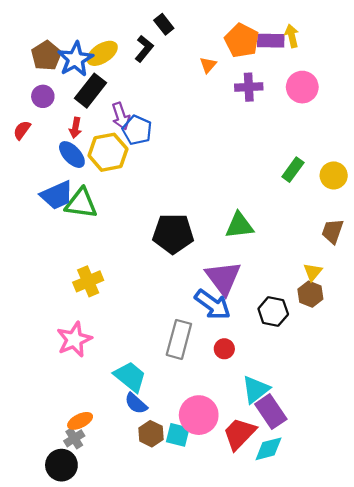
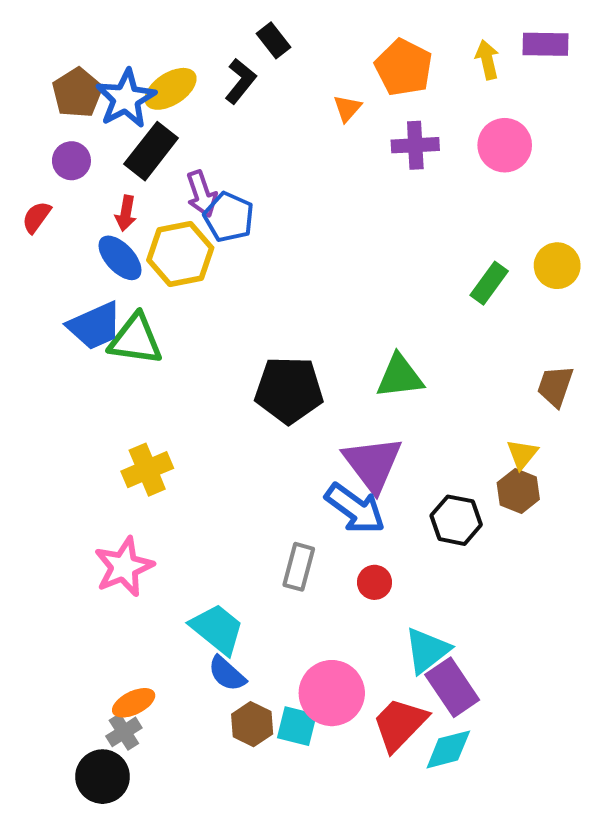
purple rectangle: (271, 41) -> (545, 44), moved
yellow circle: (334, 175) -> (557, 266), moved
gray rectangle: (179, 339) -> (299, 567), size x0.7

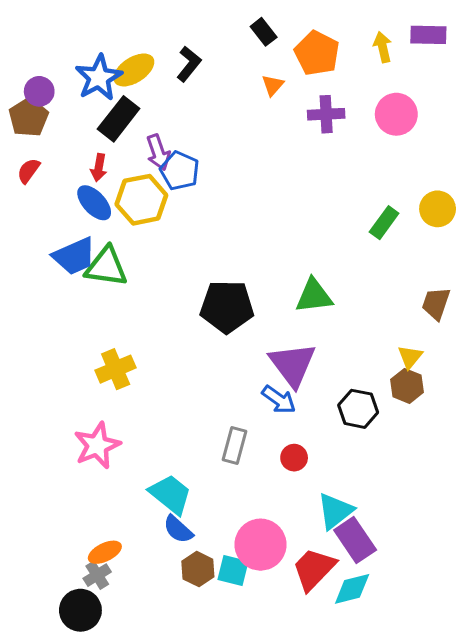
black rectangle: (273, 40) -> (264, 32), moved
brown pentagon: (77, 93) -> (29, 117), moved
purple circle: (71, 161) -> (39, 91), moved
blue arrow: (355, 508) -> (279, 400), size x0.7

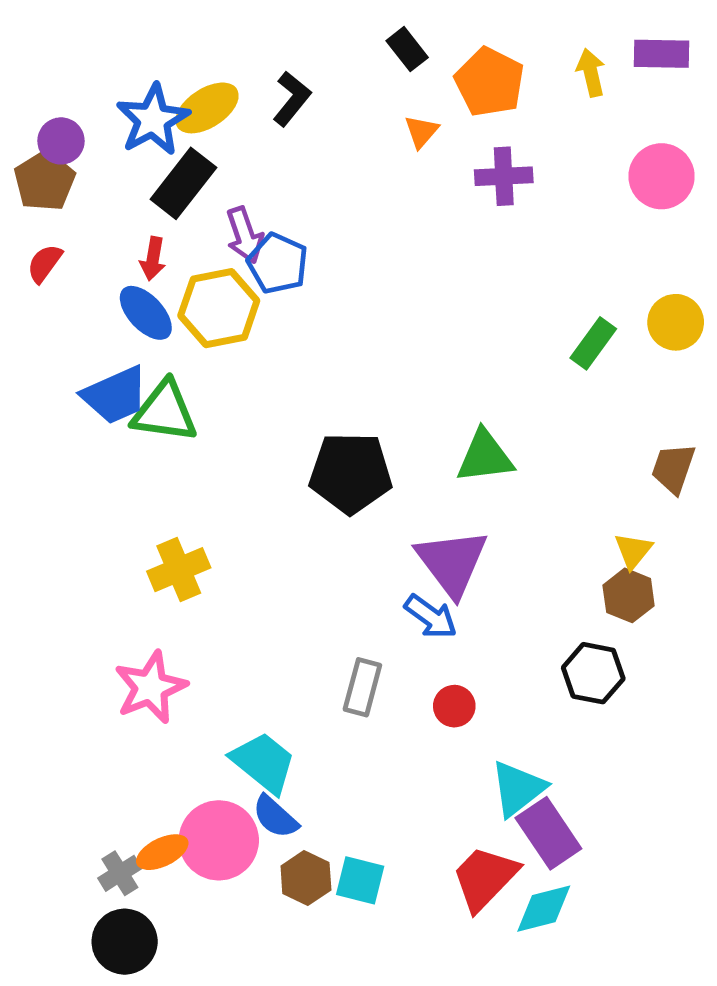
pink circle: (396, 114) -> (662, 176), moved
black hexagon: (358, 409) -> (593, 673), moved
pink circle: (260, 545) -> (219, 840), moved
gray cross: (97, 575) -> (120, 873), moved

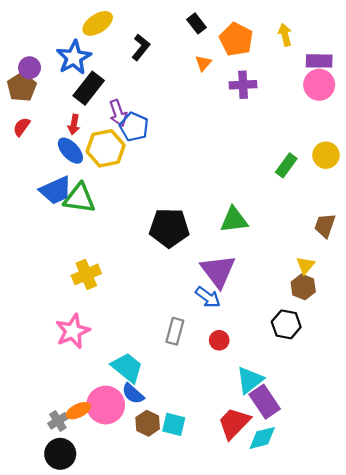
purple rectangle: (662, 54) -> (319, 61), moved
yellow ellipse: (207, 108) -> (98, 23), moved

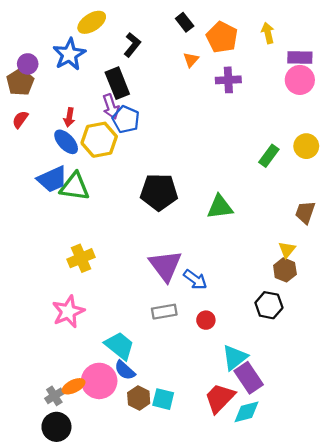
black rectangle: (89, 88) -> (117, 83), moved, turned -60
black pentagon: (169, 228) -> (159, 192), moved
purple triangle: (218, 271) -> (165, 266), moved
gray rectangle: (175, 331) -> (164, 312), turned 65

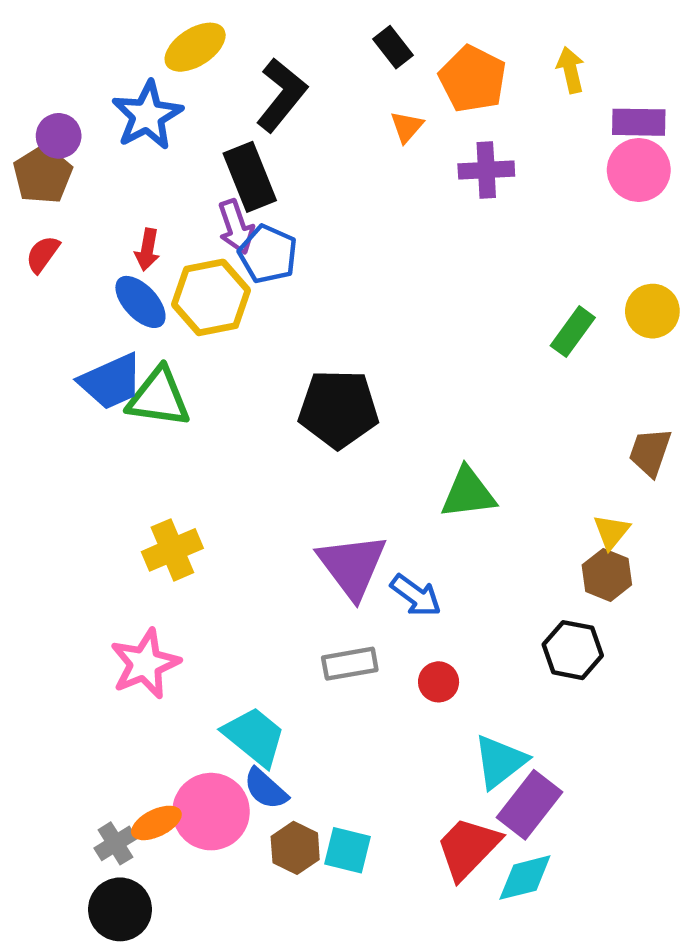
black L-shape: (132, 45) -> (282, 95), size x1.4
green triangle: (220, 207) -> (468, 493), moved
purple rectangle: (249, 378) -> (530, 805), turned 72

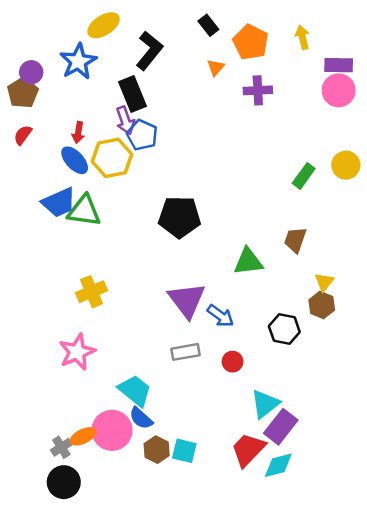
brown trapezoid: (650, 452) -> (295, 240), moved
black hexagon: (573, 650) -> (284, 329), moved

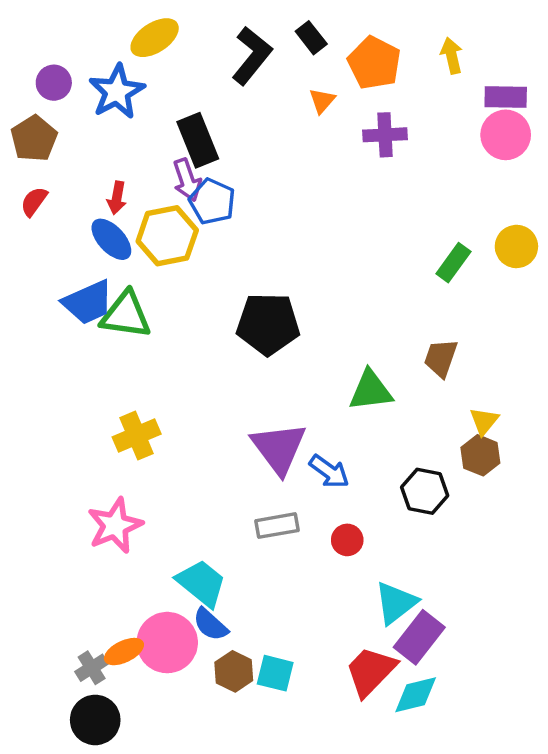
black L-shape: (149, 51) -> (252, 56), moved
purple circle: (31, 72) -> (54, 83), moved

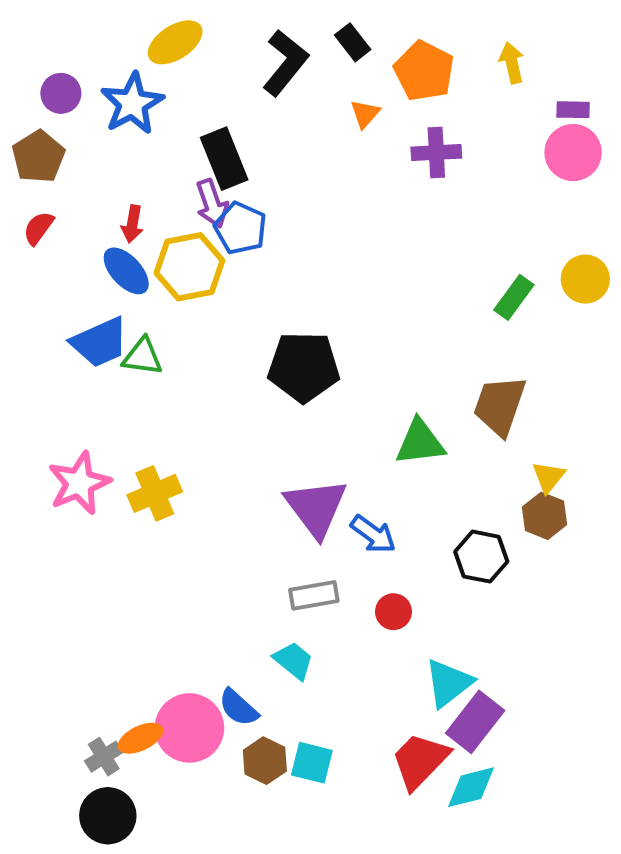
purple rectangle: (506, 97) -> (573, 110), size x0.7
green triangle: (126, 315) -> (142, 357), size x0.7
brown trapezoid: (441, 358) -> (500, 406), size x1.4
pink star: (115, 526) -> (79, 483), moved
cyan trapezoid: (201, 583) -> (294, 661), moved, size x0.7

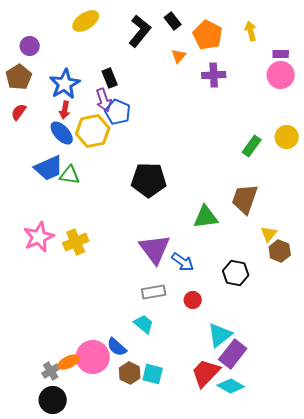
blue star: (132, 104) -> (65, 84), moved
black rectangle: (224, 159) -> (110, 78), size x0.7
brown hexagon: (544, 516) -> (280, 251), moved
cyan diamond: (471, 787) -> (231, 386), turned 44

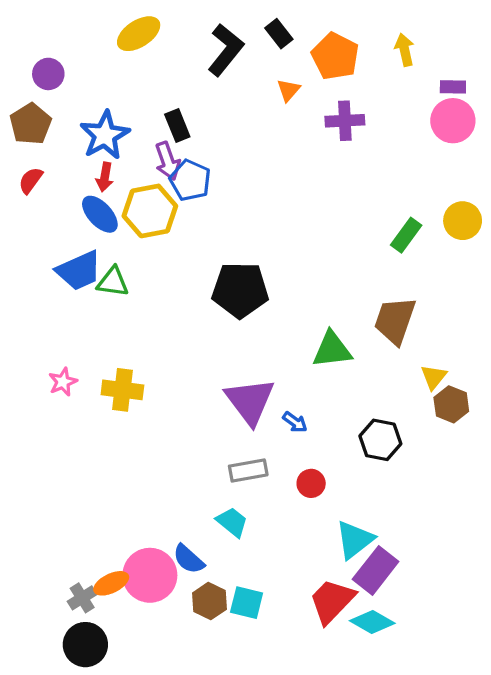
pink star: (39, 237) -> (63, 382), size x0.6
yellow cross: (76, 242) -> (122, 390), turned 30
blue arrow: (183, 262) -> (295, 422), size x0.7

